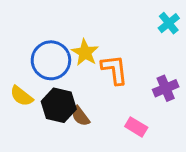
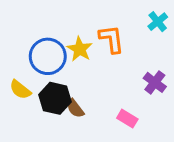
orange L-shape: (114, 70) -> (111, 39), moved
purple cross: (166, 88) -> (155, 82), turned -30

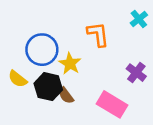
yellow star: (80, 49) -> (70, 64), moved
pink rectangle: (127, 119) -> (112, 104), size x1.6

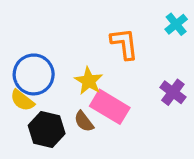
blue circle: (42, 50) -> (34, 74), moved
black hexagon: (48, 87) -> (47, 130), moved
pink rectangle: (112, 104) -> (110, 107), moved

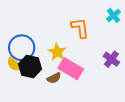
brown semicircle: (84, 121) -> (54, 78), turned -80
black hexagon: (47, 130) -> (30, 67), moved

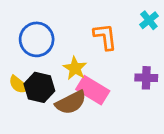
blue circle: (22, 48) -> (37, 39), moved
purple cross: (111, 59) -> (146, 78), turned -35
brown semicircle: (54, 78) -> (71, 102), size x1.6

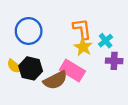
cyan cross: (149, 20) -> (106, 41), moved
yellow star: (75, 68) -> (83, 47), moved

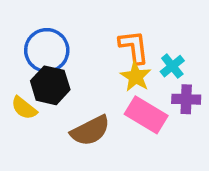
black hexagon: (31, 68) -> (50, 85), moved
pink rectangle: (72, 71) -> (146, 115), moved

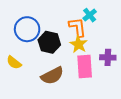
cyan cross: (172, 66) -> (90, 15), moved
black hexagon: (50, 85) -> (49, 42), moved
pink rectangle: (146, 115) -> (85, 67), turned 55

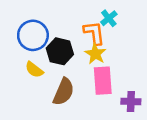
purple cross: (108, 57) -> (131, 101), moved
yellow semicircle: (14, 62) -> (34, 70), moved
brown semicircle: (52, 76) -> (64, 92), turned -40

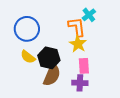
black hexagon: (60, 51) -> (49, 58), moved
pink rectangle: (103, 81) -> (84, 66), size x0.7
purple cross: (131, 101) -> (80, 83), moved

